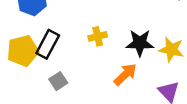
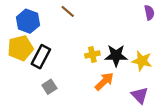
yellow cross: (98, 36) -> (92, 54), moved
yellow pentagon: (23, 51) -> (20, 48), moved

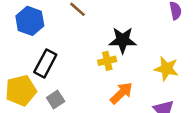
yellow pentagon: (20, 48) -> (21, 90), moved
black star: (116, 56) -> (123, 40), moved

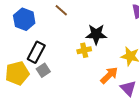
orange arrow: (121, 93) -> (109, 75), moved
gray square: (56, 100) -> (43, 70), moved

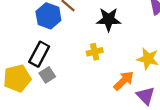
blue hexagon: (24, 19) -> (48, 16), moved
black star: (96, 34) -> (109, 19), moved

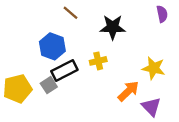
blue hexagon: (48, 16) -> (52, 46), moved
black rectangle: (39, 54) -> (64, 71), moved, turned 35

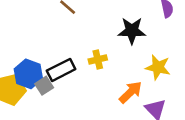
black star: (113, 27) -> (132, 31), moved
blue hexagon: (52, 46) -> (28, 74), moved

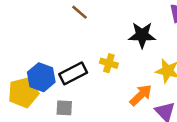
yellow cross: (98, 60) -> (109, 63), turned 30
gray square: (44, 86) -> (64, 108), moved, turned 36

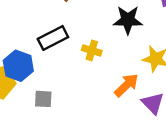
black rectangle: (73, 73) -> (53, 38), moved

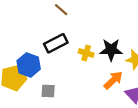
black star: (128, 20) -> (111, 50), moved

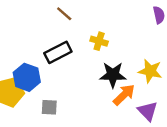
black star: (111, 50) -> (113, 75), moved
yellow cross: (86, 53) -> (99, 41), moved

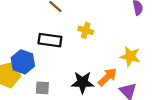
black rectangle: (58, 52) -> (50, 40), turned 35
black star: (113, 75) -> (82, 82), moved

